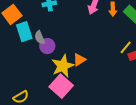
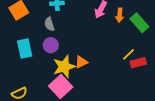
cyan rectangle: (24, 32) -> (25, 48), moved
gray semicircle: (40, 38) -> (49, 24), moved

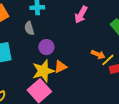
orange arrow: (120, 15) -> (98, 54), moved, turned -72
purple circle: (51, 45) -> (46, 47), moved

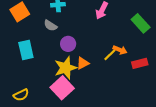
gray semicircle: (29, 28) -> (50, 25), turned -40
yellow line: (108, 60) -> (110, 55), moved

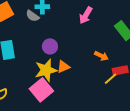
gray semicircle: (50, 25) -> (32, 16), moved
yellow line: (110, 55) -> (111, 79), moved

